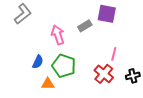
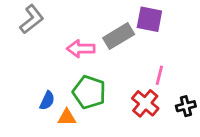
gray rectangle: (85, 26) -> (119, 36), size x1.5
pink arrow: (58, 35) -> (81, 49), turned -72
blue semicircle: (38, 62) -> (47, 101), moved

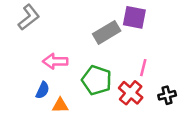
pink arrow: (81, 49) -> (55, 61), moved
green pentagon: (89, 92) -> (97, 80), moved

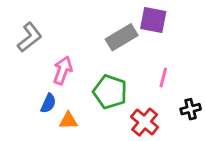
gray L-shape: (29, 17) -> (30, 37), moved
pink arrow: (55, 61) -> (63, 70), turned 110
red cross: (131, 93) -> (145, 122), moved

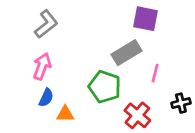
gray L-shape: (30, 37) -> (46, 24), moved
gray rectangle: (122, 37) -> (126, 53), moved
pink arrow: (63, 70) -> (42, 66), moved

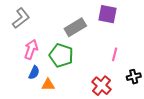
gray L-shape: (46, 24) -> (21, 18), moved
gray rectangle: (126, 53) -> (75, 27), moved
green pentagon: (105, 87) -> (61, 55), moved

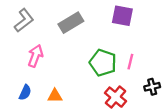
gray rectangle: (75, 27) -> (71, 23), moved
green pentagon: (61, 55) -> (103, 63), moved
blue semicircle: (34, 73) -> (25, 92), moved

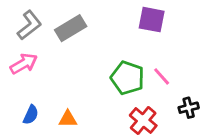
gray rectangle: (71, 23) -> (71, 28), moved
pink arrow: (35, 56) -> (24, 64), moved, turned 40
pink line: (130, 62) -> (162, 76), turned -56

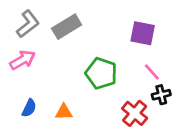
purple square: (152, 20) -> (143, 33), moved
green pentagon: (128, 78) -> (101, 73), moved
black cross: (189, 108) -> (161, 95), moved

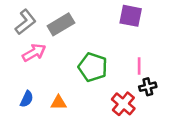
purple square: (143, 33) -> (131, 16), moved
pink arrow: (22, 60) -> (34, 52), moved
pink line: (152, 72) -> (139, 66), turned 42

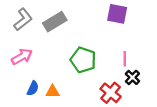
pink arrow: (34, 52) -> (22, 57), moved
black cross: (148, 87) -> (132, 77), turned -32
blue semicircle: (27, 99) -> (33, 88), moved

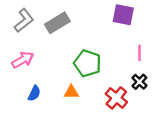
pink line: (125, 59) -> (139, 53), moved
orange triangle: (53, 92) -> (71, 92), moved

